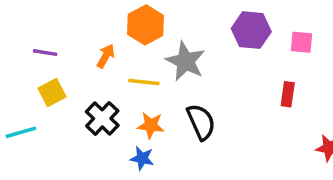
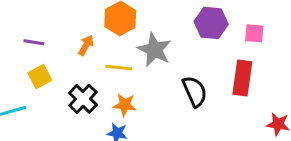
red rectangle: (288, 94) -> (242, 78), size x1.6
black semicircle: (201, 122) -> (195, 91), moved

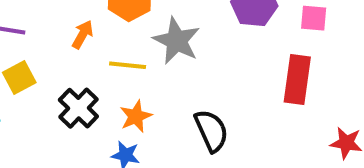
black semicircle: (195, 91) -> (211, 131), moved
orange star: (125, 105) -> (136, 116), turned -30

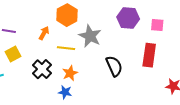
black semicircle: (211, 131) -> (114, 66), moved

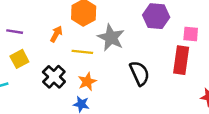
pink square: (157, 25) -> (191, 34), moved

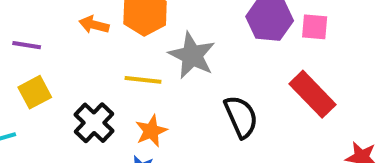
orange arrow: (56, 34) -> (94, 25), moved, turned -105
pink square: (191, 34) -> (315, 27), moved
red rectangle: (181, 60) -> (312, 94), turned -52

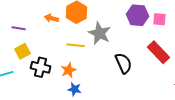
black cross: (94, 123) -> (41, 67), moved, turned -30
orange star: (151, 131) -> (69, 70), moved

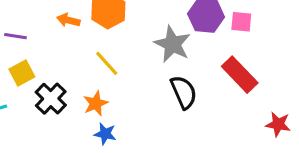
gray star: (100, 33) -> (172, 44), moved
yellow line: (76, 45) -> (107, 63), turned 42
black cross: (41, 67) -> (51, 99), turned 30

